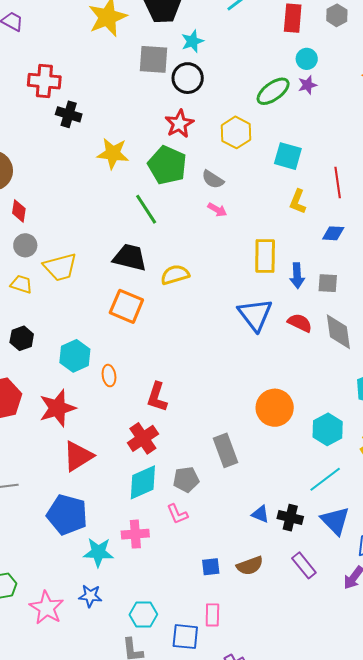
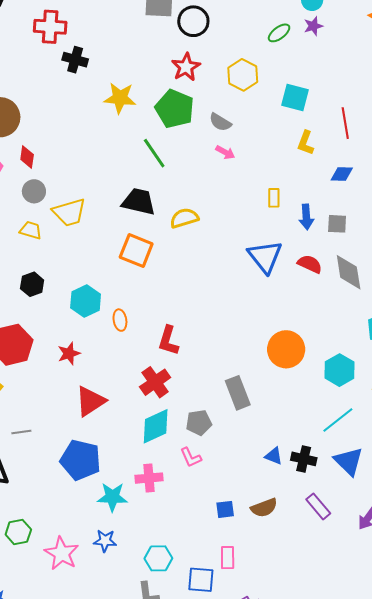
green ellipse: (273, 91) -> (279, 33), size x0.7
yellow rectangle: (265, 256) -> (274, 198), size x0.6
red star: (57, 408) -> (69, 353), size x0.6

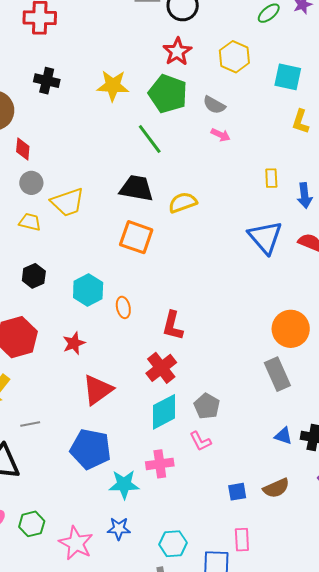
black cross: (75, 60) -> (47, 81), moved
gray rectangle: (238, 393) -> (277, 374), moved
gray pentagon: (199, 423) -> (207, 406), turned -30

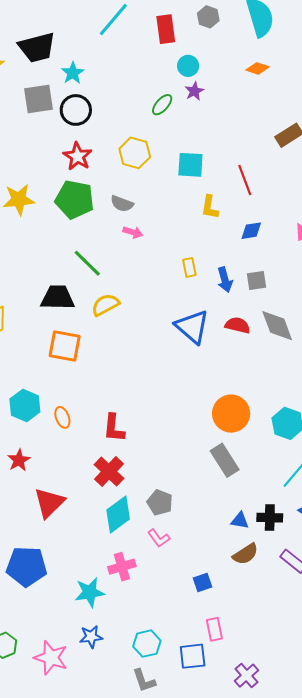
green line: (150, 139) -> (87, 263), moved
blue pentagon: (91, 449) -> (26, 566), moved
brown semicircle: (276, 488) -> (245, 554), moved

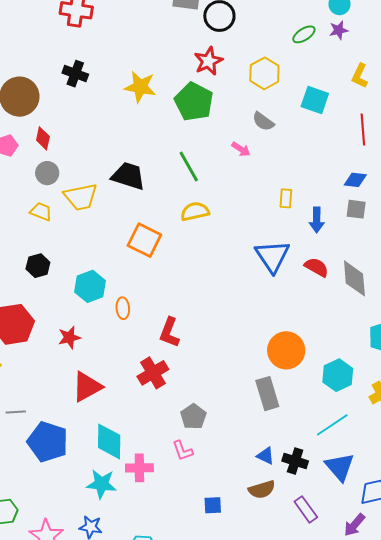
gray semicircle: (122, 204) -> (263, 121), moved
yellow L-shape: (210, 207) -> (360, 76), moved
gray square: (256, 281) -> (356, 209), moved
black trapezoid: (58, 298) -> (128, 176), moved
cyan diamond: (118, 515) -> (109, 441), moved, turned -69

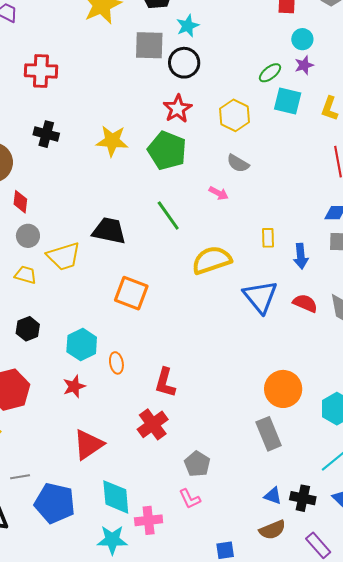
cyan square: (315, 100) -> (288, 101), moved
yellow semicircle: (195, 211) -> (212, 260), moved, size x1.4
red star: (69, 337) -> (74, 386), moved

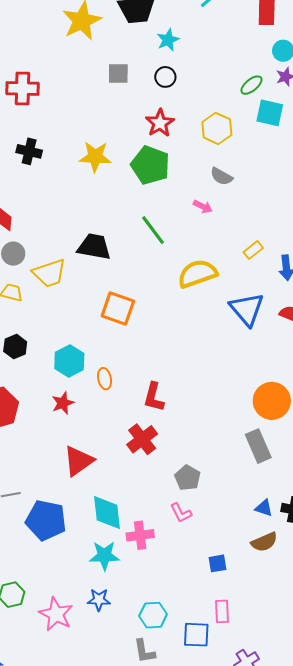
gray square: (149, 45) -> (118, 73), moved, size x0.7
black circle: (184, 63) -> (165, 77), size x0.7
yellow rectangle: (268, 238) -> (253, 250), turned 54

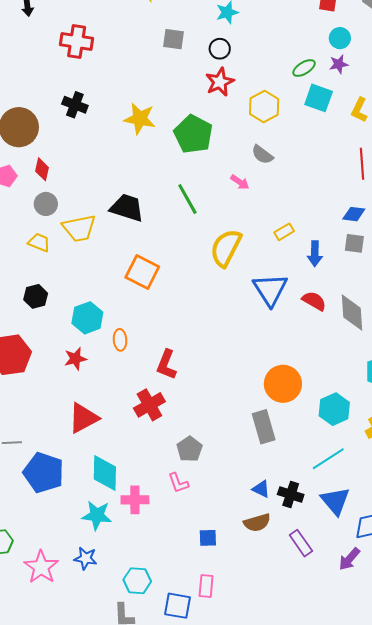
red star: (160, 123) -> (220, 82), moved
yellow semicircle: (197, 274) -> (226, 248), turned -51

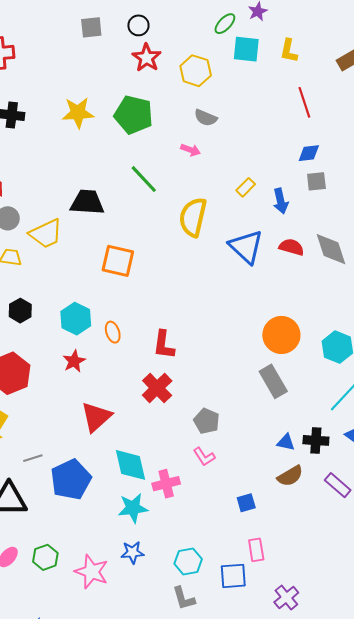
blue pentagon: (44, 473) -> (71, 480), turned -30

